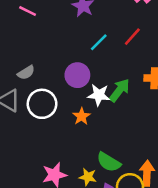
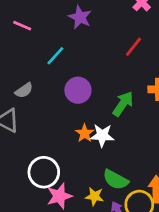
cyan line: (99, 42) -> (55, 56), moved
white star: (99, 95) -> (102, 135), moved
white circle: (42, 104) -> (44, 172), moved

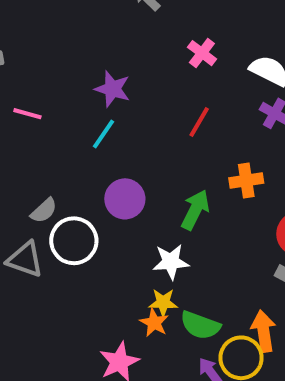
cyan line: (55, 56) -> (104, 134), moved
orange star: (85, 133) -> (154, 323), moved
white circle: (44, 172) -> (74, 241), moved
yellow star: (94, 196) -> (163, 302), moved

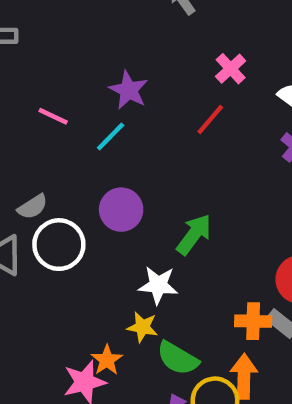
pink line: (27, 114) -> (53, 116), moved
red line: (199, 122) -> (210, 119), moved
orange cross: (246, 180) -> (253, 321), moved
orange star: (154, 323) -> (107, 360), moved

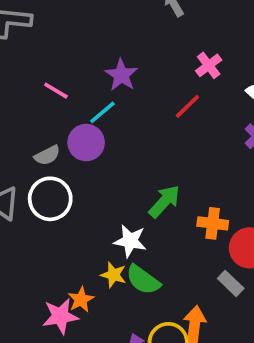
gray semicircle: (33, 207) -> (47, 155), moved
purple circle: (121, 210) -> (86, 143), moved
orange cross: (253, 321) -> (213, 223), moved
green semicircle: (178, 358) -> (143, 280), moved

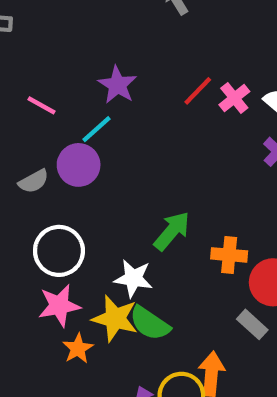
pink cross: (209, 65) -> (234, 98), moved
red line: (187, 106) -> (198, 91), moved
white circle: (50, 199) -> (59, 251), moved
yellow star: (113, 275) -> (115, 318), size x1.5
pink star: (60, 316) -> (59, 306), moved

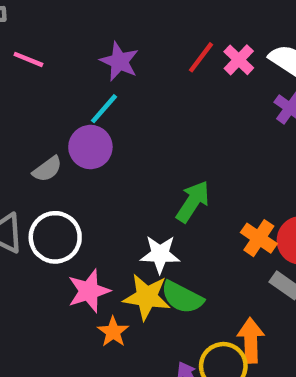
pink line: (42, 105) -> (28, 59), moved
white circle: (59, 251) -> (55, 237), moved
orange cross: (229, 255) -> (259, 238), moved, turned 36

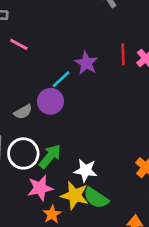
red line: (201, 57) -> (123, 54), turned -45
purple star: (119, 61) -> (86, 63), moved
green arrow: (193, 202) -> (50, 156), moved

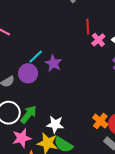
red line: (123, 54) -> (88, 27), moved
purple star: (86, 63) -> (53, 63), moved

